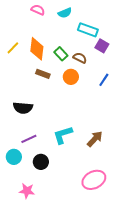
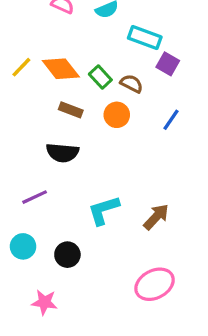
orange diamond: (37, 49) -> (61, 69), turned -45
black semicircle: (23, 108) -> (62, 153), moved
purple line: (29, 139) -> (35, 197), moved

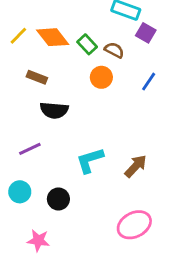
brown rectangle: (71, 110) -> (37, 77), moved

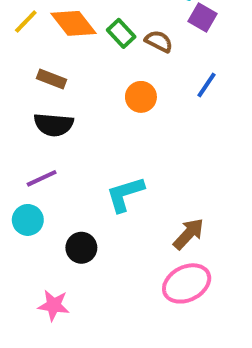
orange circle: (101, 77) -> (141, 97), moved
black semicircle: (54, 110) -> (54, 125), moved
brown arrow: (136, 166) -> (189, 234), moved
cyan circle: (20, 192) -> (28, 220), moved

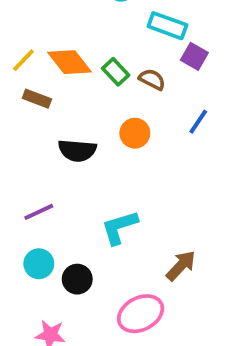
brown rectangle: (52, 79) -> (37, 99), moved
black semicircle: (54, 125) -> (77, 150), moved
cyan circle: (28, 220) -> (39, 264), moved
pink ellipse: (187, 283) -> (141, 314), moved

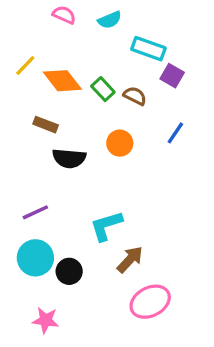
yellow line: (23, 60) -> (25, 65), moved
brown rectangle: (37, 99) -> (46, 125), moved
cyan circle: (39, 264) -> (35, 258), size x1.4
brown arrow: (181, 266) -> (130, 260), moved
pink ellipse: (141, 314) -> (150, 302), moved

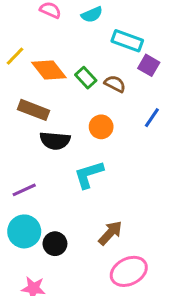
brown rectangle: (46, 125) -> (33, 110), size x1.4
cyan L-shape: (106, 226) -> (89, 175), moved

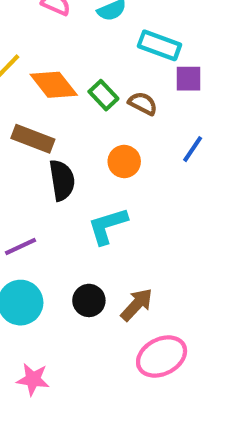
purple square: (149, 65) -> (188, 79), turned -30
black semicircle: (55, 141) -> (62, 180), turned -104
black circle: (55, 244) -> (89, 300), moved

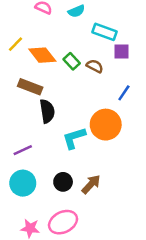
orange circle: (124, 162) -> (106, 125), moved, size x1.6
pink ellipse: (162, 356) -> (63, 222), moved

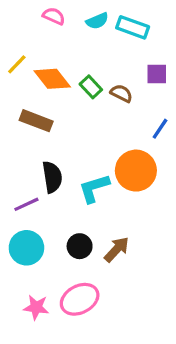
cyan rectangle: (104, 32) -> (133, 27), moved
black semicircle: (47, 111) -> (52, 177), moved

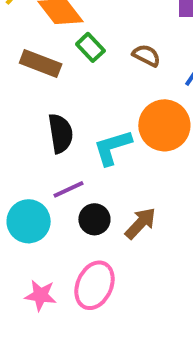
green rectangle: (91, 87) -> (90, 47), moved
brown semicircle: (121, 93) -> (146, 55), moved
purple line: (26, 204) -> (69, 189), moved
pink ellipse: (80, 299) -> (94, 285), turned -39

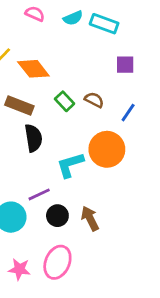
green rectangle: (90, 47) -> (65, 101), moved
black semicircle: (61, 133) -> (33, 138), moved
brown arrow: (140, 223) -> (90, 218), turned -70

